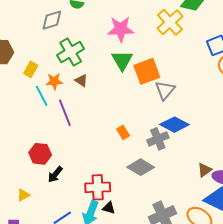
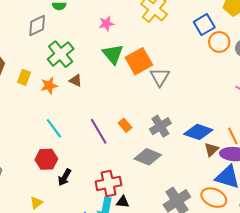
pink star: (121, 29) -> (106, 24), size x0.6
cyan line: (42, 96) -> (54, 128), moved
purple line: (65, 113) -> (99, 131), moved
blue diamond: (174, 125) -> (198, 132), moved

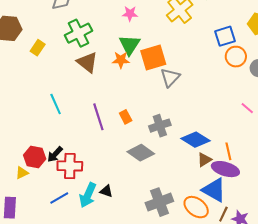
brown triangle: (76, 80) -> (87, 62), size x1.6
orange star: (49, 86) -> (121, 60), moved
red hexagon: (46, 159) -> (35, 157), moved
red cross: (109, 183) -> (70, 166), moved

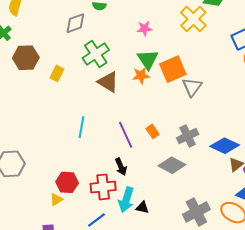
cyan line: (56, 104) -> (82, 127), turned 40
black arrow: (55, 154) -> (121, 167), moved, turned -60
cyan arrow: (88, 195) -> (126, 200), moved

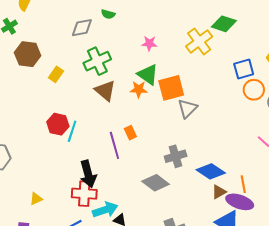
green triangle: (148, 59) -> (148, 74), turned -30
orange rectangle: (153, 131) -> (130, 133), moved
black arrow: (121, 167) -> (88, 174), moved, size x1.5
red hexagon: (67, 182) -> (58, 124), moved
cyan arrow: (126, 200) -> (105, 210), turned -135

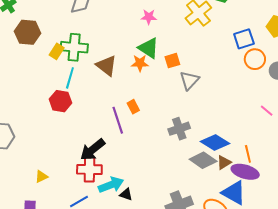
green cross: (97, 61) -> (74, 47), moved, turned 32
orange square: (171, 88) -> (172, 61), size x0.6
cyan line: (72, 131) -> (70, 78), moved
black arrow: (88, 174) -> (93, 150), turned 68
gray diamond: (156, 183) -> (203, 160), moved

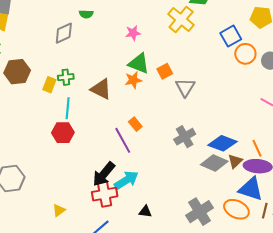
green cross: (74, 47) -> (66, 77), size x0.6
cyan arrow: (111, 185) -> (126, 180), moved

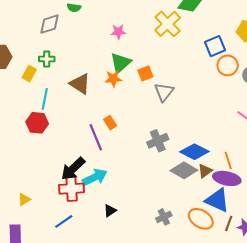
green triangle: (139, 64) -> (121, 63), turned 50
green cross: (66, 77) -> (47, 59), moved
black triangle: (145, 212) -> (110, 211), turned -48
gray cross: (200, 212) -> (164, 217), size x0.6

